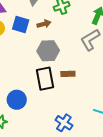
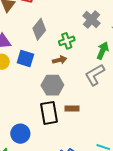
brown arrow: (44, 24) -> (60, 60), moved

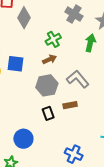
gray diamond: (39, 29) -> (24, 18), moved
gray L-shape: (95, 75) -> (78, 79), moved, turned 90
black rectangle: (49, 113) -> (48, 113), size x0.6

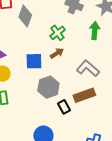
blue square: (16, 64) -> (34, 61), moved
gray hexagon: (47, 85) -> (48, 87), moved
brown rectangle: (70, 105) -> (84, 95), size x1.5

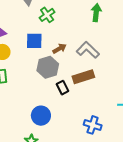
green cross: (58, 33) -> (47, 15), moved
brown arrow: (57, 53) -> (59, 49), moved

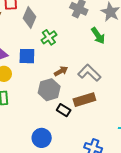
green arrow: (96, 13) -> (98, 36), turned 138
blue square: (34, 41) -> (27, 56), moved
black rectangle: (63, 88) -> (64, 110), turned -32

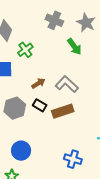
gray hexagon: (49, 90) -> (15, 108), moved
black rectangle: (64, 110) -> (40, 105), moved

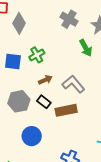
green cross: (25, 50) -> (37, 55), moved
blue circle: (21, 151) -> (32, 136), moved

